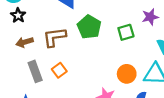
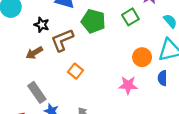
black star: (18, 15) -> (42, 25), moved
gray rectangle: (35, 71) -> (37, 92), moved

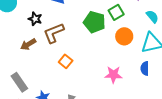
green pentagon: (93, 21) -> (94, 22), moved
orange circle: (142, 57) -> (124, 36), moved
gray rectangle: (37, 92) -> (19, 82), moved

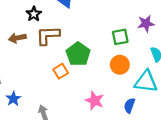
green pentagon: (94, 22) -> (78, 54), moved
orange square: (66, 61) -> (61, 71), moved

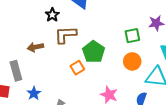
brown arrow: (17, 38) -> (35, 47), moved

